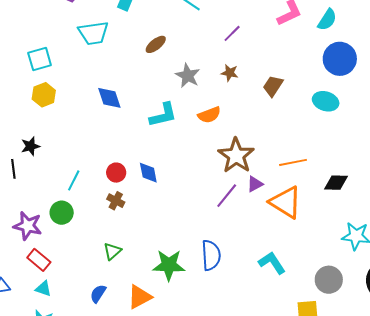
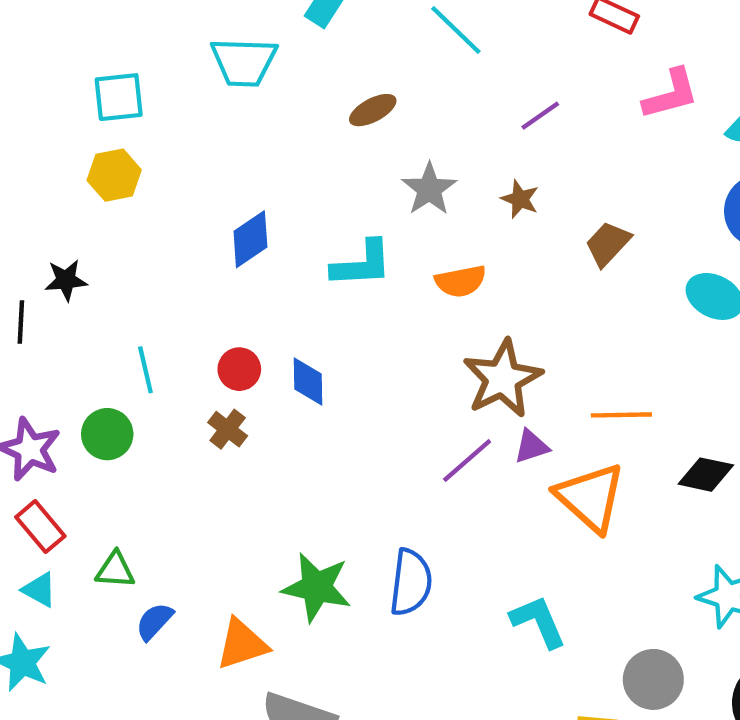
blue diamond: (109, 98) -> (250, 239), moved, turned 64
cyan line: (74, 180) -> (145, 370), turned -50
green triangle: (112, 251) -> (115, 570), moved, turned 36

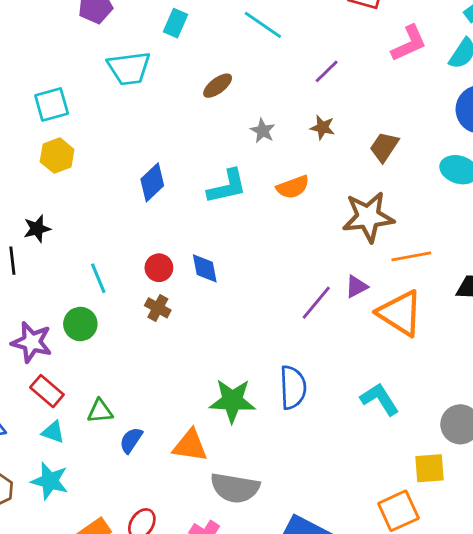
gray star: (429, 189) -> (263, 131), size x0.7
brown star: (502, 379) -> (368, 217), moved, turned 30
orange triangle: (242, 644) -> (190, 446), turned 36

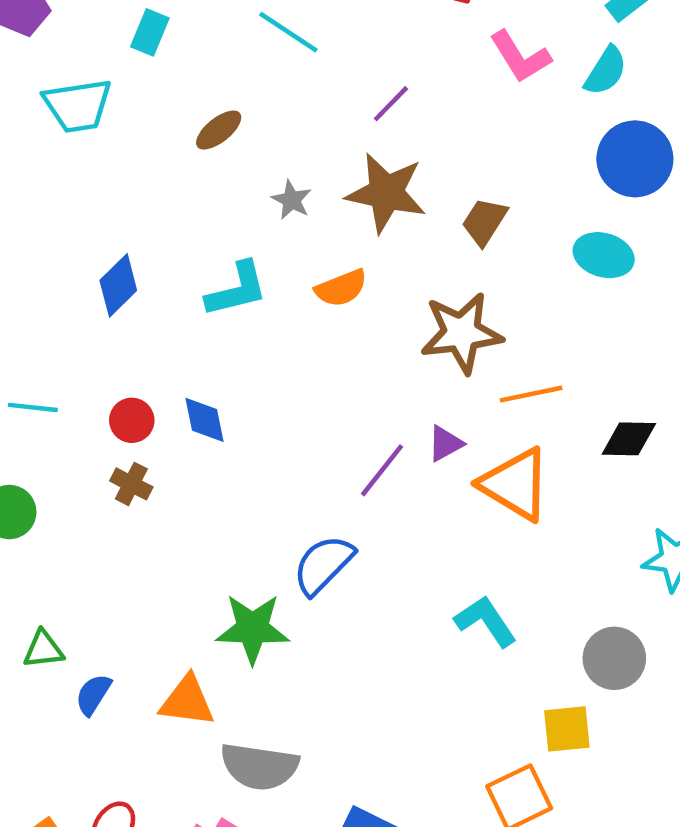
pink L-shape: (409, 43) -> (520, 57), turned 84
brown star: (322, 127) -> (386, 193), size x2.0
cyan line: (98, 278) -> (33, 407), moved, turned -60
blue semicircle: (293, 387) -> (323, 565), moved, turned -132

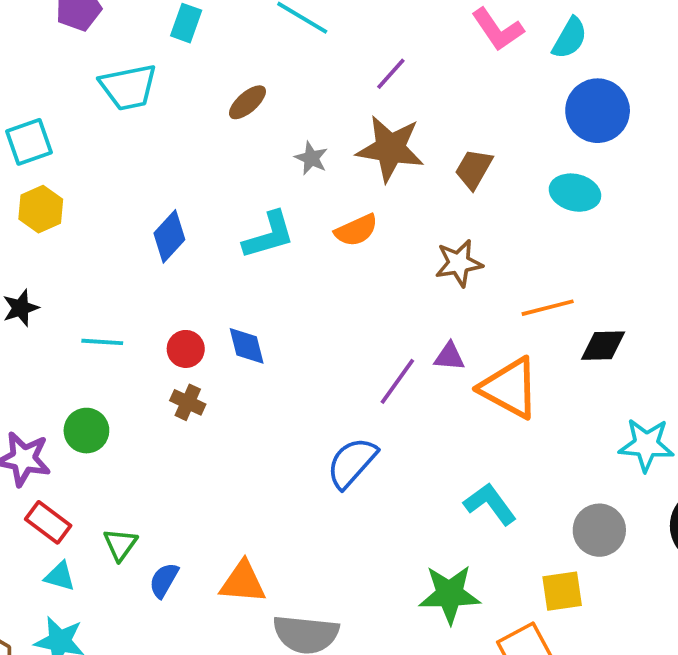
brown star: (461, 333) -> (459, 263), size x0.7
orange line: (531, 394) -> (548, 308), moved
purple triangle: (445, 444) -> (449, 357), turned 36
green star: (253, 629) -> (450, 594), moved
green triangle: (43, 649) -> (120, 544), turned -45

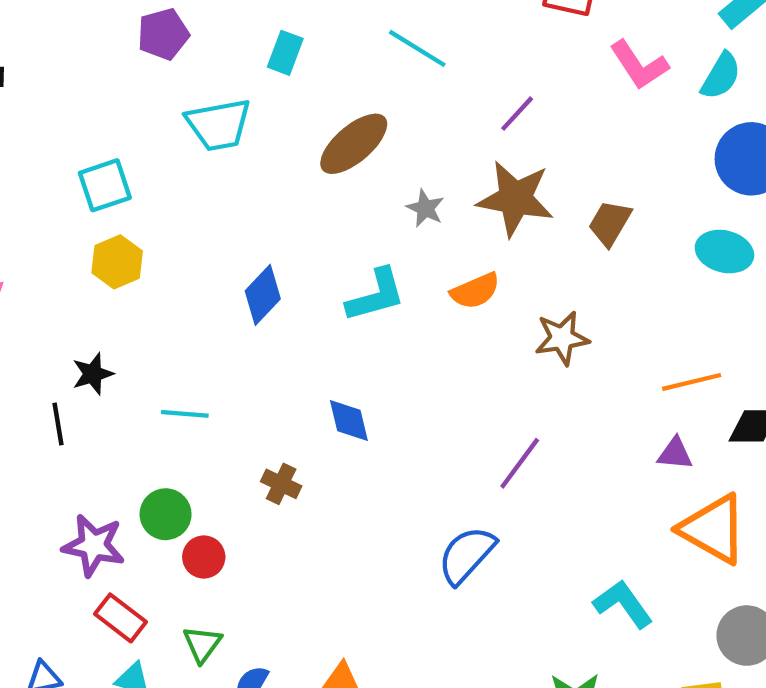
brown ellipse: (247, 102) -> (354, 144), size x1.6
brown star: (459, 263) -> (562, 338), moved
red circle: (186, 349) -> (204, 557), moved
purple triangle: (449, 357) -> (675, 454), moved
orange triangle: (510, 388) -> (713, 529), moved

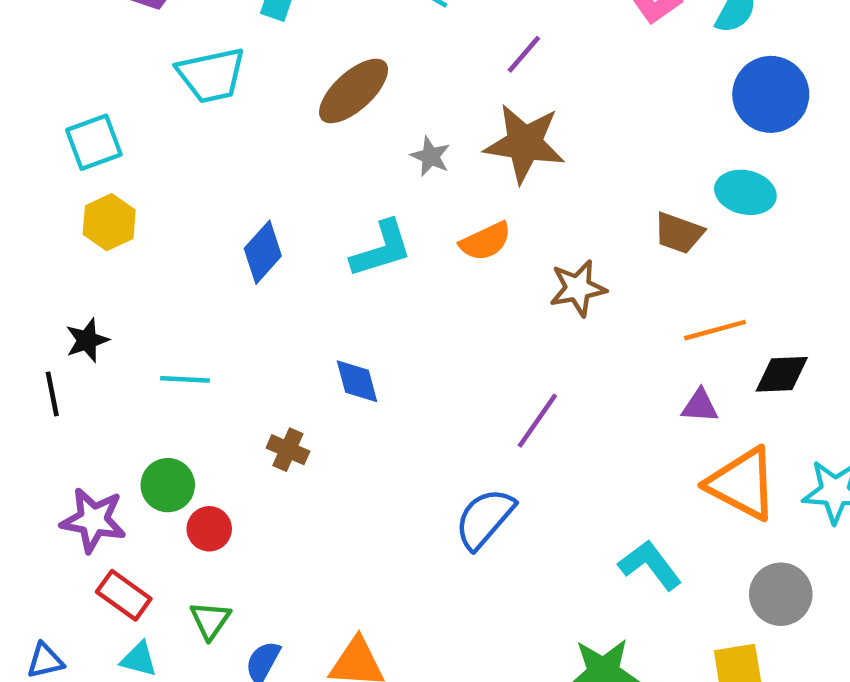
brown trapezoid: (610, 223) -> (679, 233), moved, turned -99

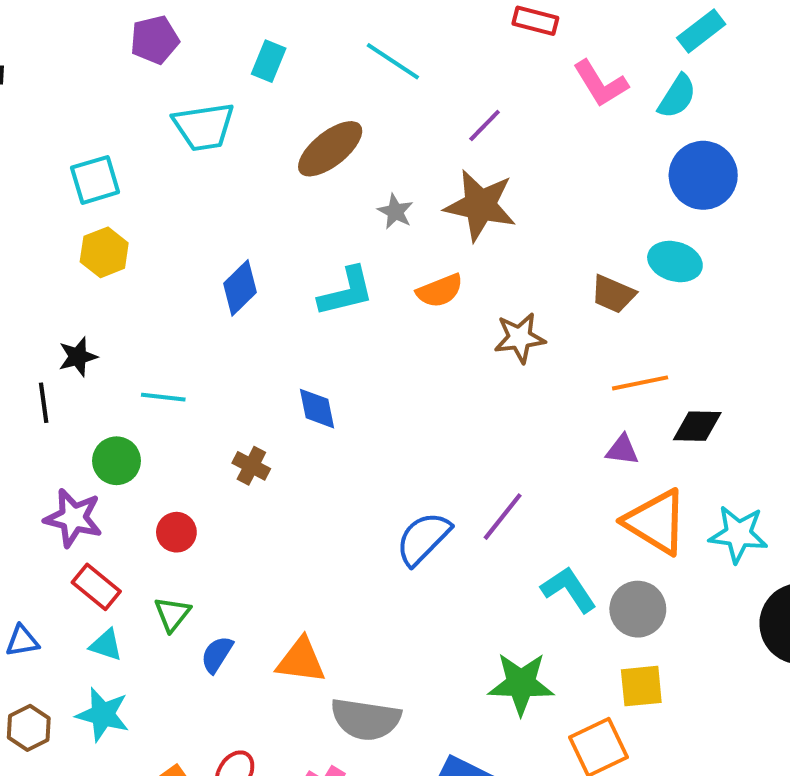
purple line: (537, 421) -> (503, 517), moved
green circle: (168, 485) -> (117, 461), moved
gray circle: (781, 594) -> (638, 609), moved

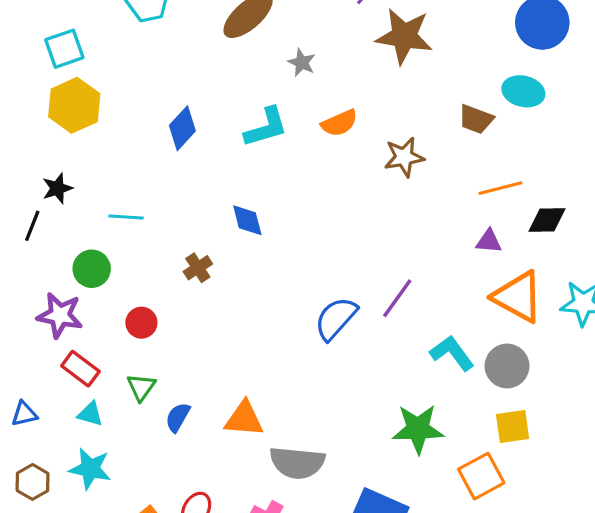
brown star: (480, 205) -> (404, 36), moved
yellow hexagon: (104, 252) -> (74, 105), size x1.4
black line: (44, 403) -> (32, 226), turned 32
brown cross: (251, 466) -> (198, 268), turned 32

